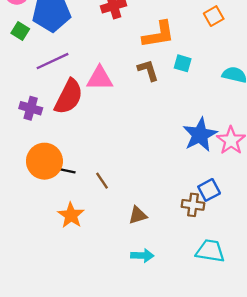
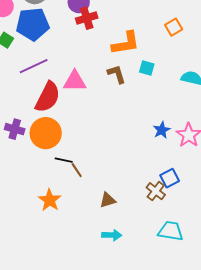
purple cross: (31, 108) -> (15, 129), moved
blue star: (200, 135) -> (162, 130), size x0.6
orange circle: (44, 161) -> (46, 133), moved
black line: (65, 170) -> (64, 160), moved
brown cross: (193, 205) -> (156, 191), turned 30

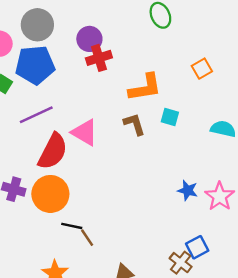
pink triangle: (75, 81) -> (85, 132), turned 30
blue star: (162, 130) -> (188, 190), turned -30

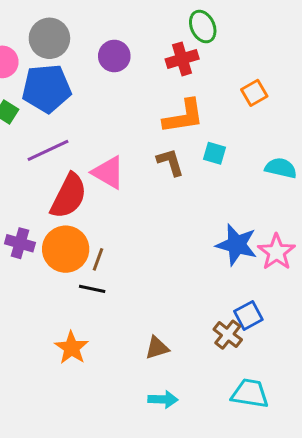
red cross: (99, 58) -> (182, 59), moved
blue star: (188, 190) -> (237, 245), size x1.6
brown line: (87, 238) -> (98, 259), moved, turned 54

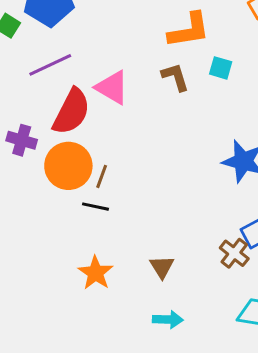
purple cross: (20, 243) -> (22, 140), moved
orange star: (72, 348) -> (96, 273), moved
brown triangle: (157, 348) -> (162, 267), turned -45

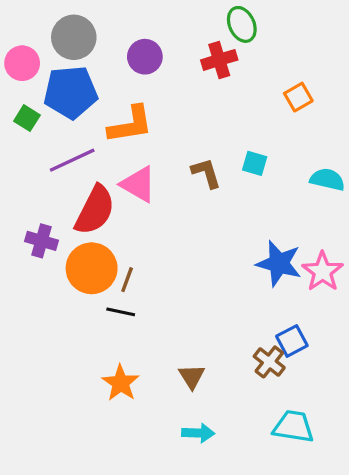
orange L-shape: (189, 30) -> (130, 125), moved

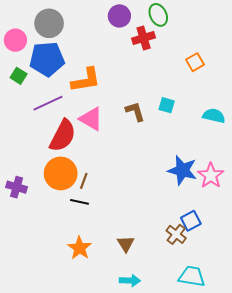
purple circle: (145, 57) -> (119, 16), moved
purple cross: (41, 241) -> (17, 187), moved

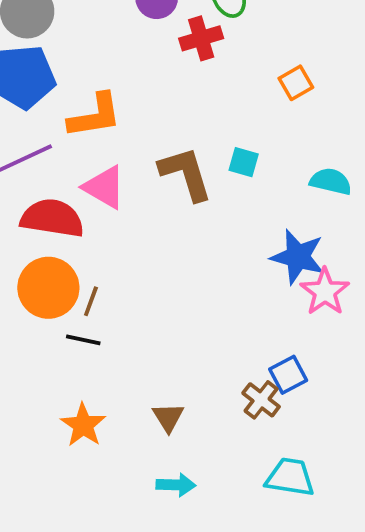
brown L-shape: (135, 112) -> (186, 174), size x1.5
red semicircle: (63, 136) -> (52, 218), turned -108
blue star: (182, 170) -> (298, 257), moved

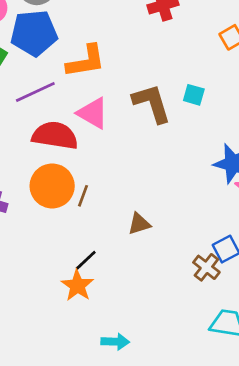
black line: (83, 340) -> (86, 260), moved, turned -55
brown triangle: (168, 417) -> (139, 224), moved, turned 45
cyan arrow: (176, 485) -> (115, 342), moved

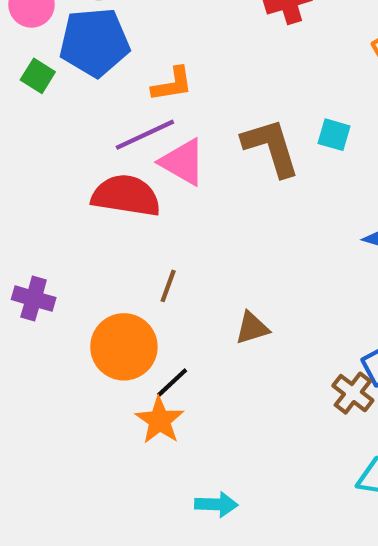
orange L-shape: (86, 61) -> (172, 84), size x0.7
purple line: (35, 92) -> (145, 135), moved
orange circle: (52, 186) -> (124, 347), moved

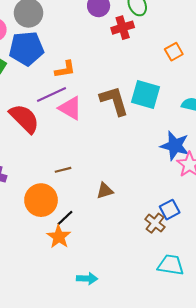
cyan square: (334, 135) -> (146, 94), size x1.8
red semicircle: (126, 196) -> (24, 119), moved, turned 36
brown line: (168, 286) -> (63, 170), turned 56

